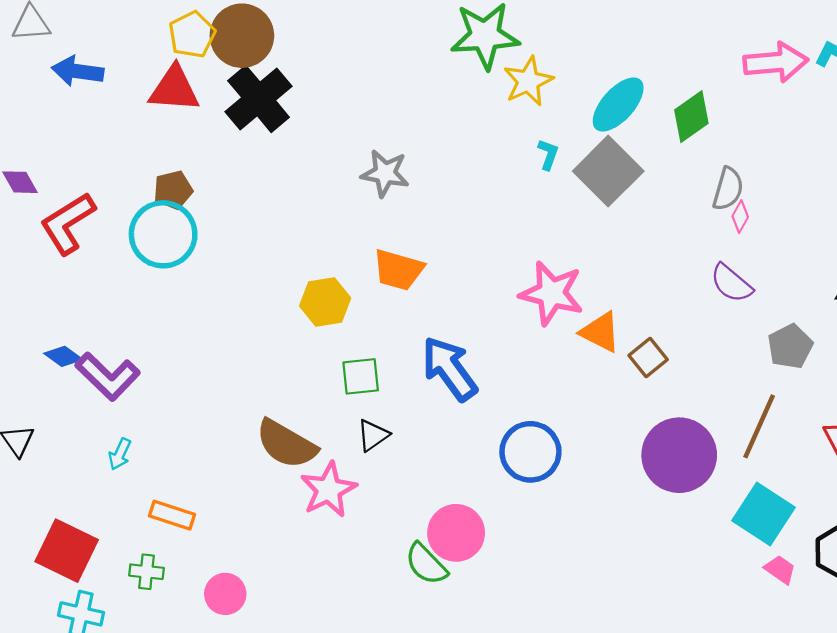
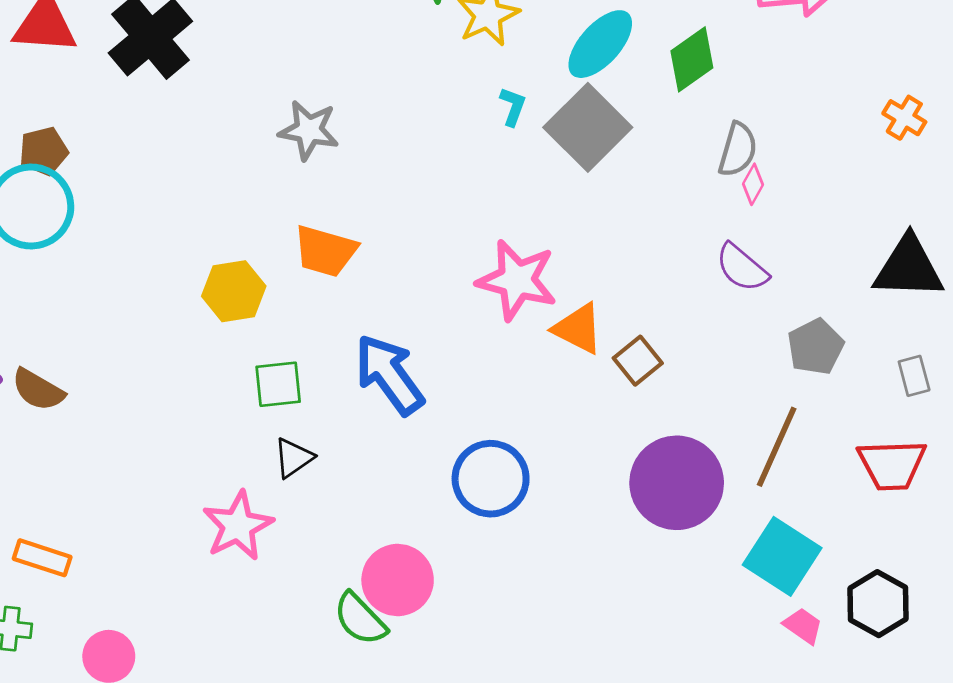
brown semicircle: (286, 444) -> (38, 390), moved, size x0.7

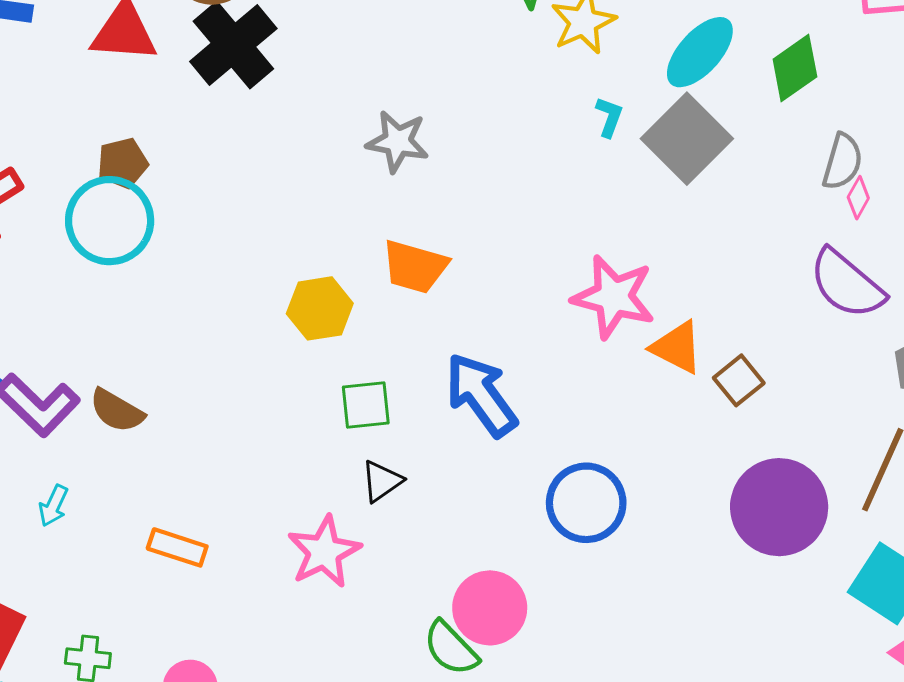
purple semicircle: (742, 268) -> (847, 284), size x1.4
orange rectangle: (42, 558) -> (177, 547), moved

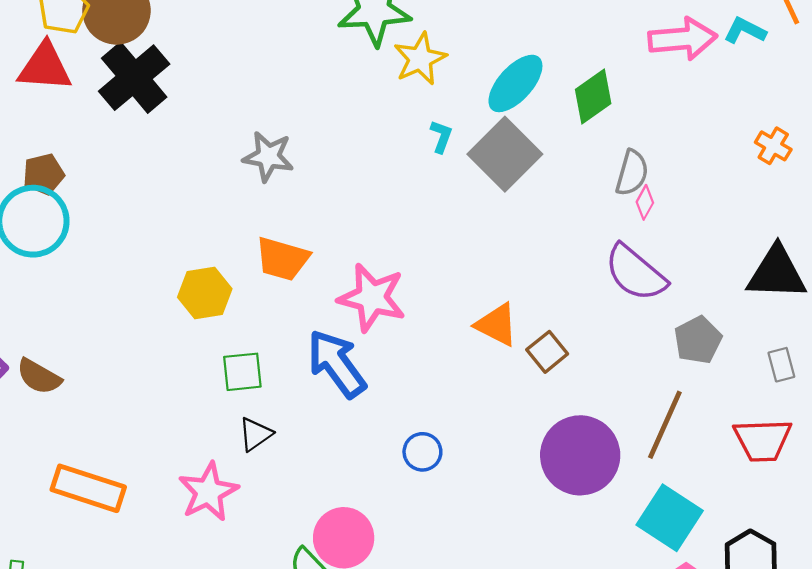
pink star: (614, 297) -> (372, 298), moved
blue circle: (586, 503) -> (422, 452), size x0.6
orange rectangle: (177, 547) -> (88, 488), size x1.5

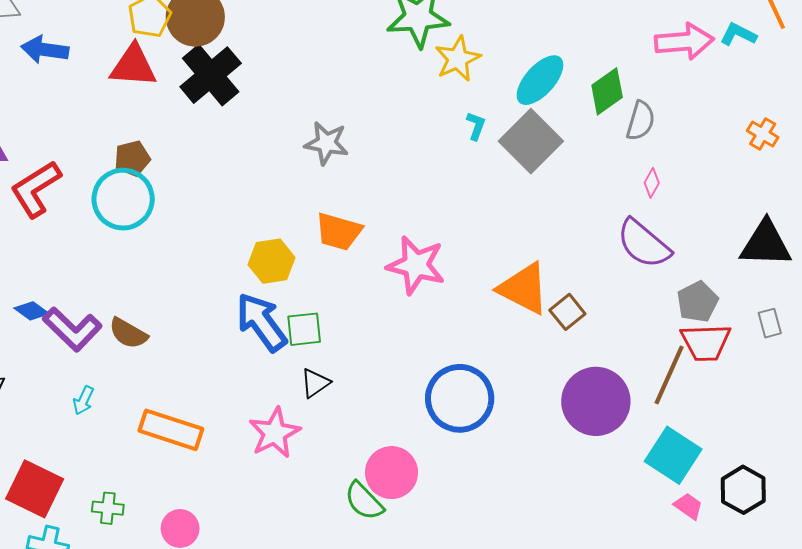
gray semicircle: (632, 173) -> (641, 121), moved
orange triangle: (497, 325) -> (524, 289), size x1.4
blue arrow: (337, 364) -> (261, 322), moved
red trapezoid: (763, 440) -> (706, 342), moved
blue circle: (422, 452) -> (460, 398), size x2.0

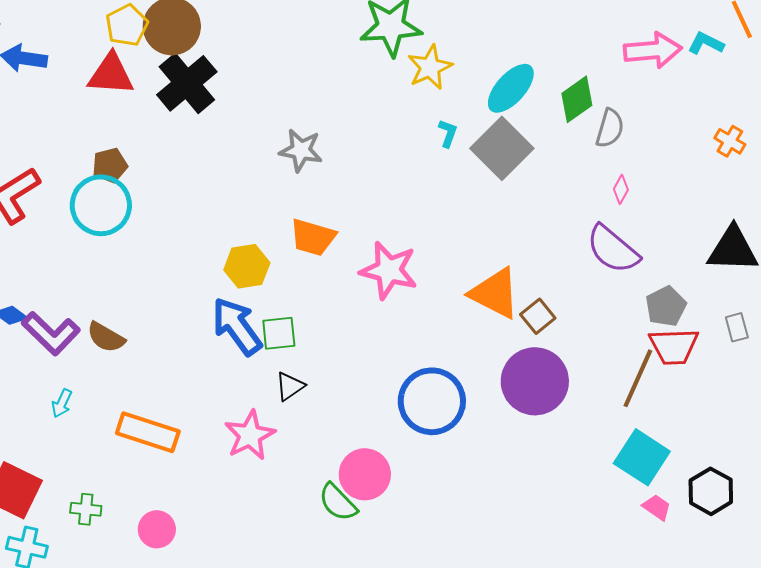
purple circle: (596, 401) -> (535, 381), moved

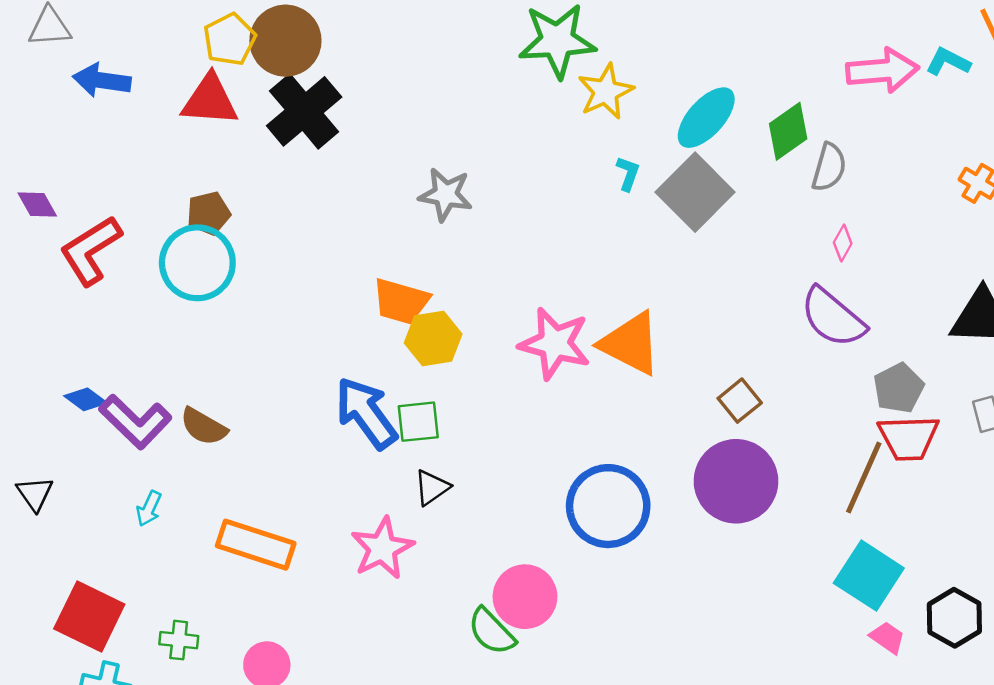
orange trapezoid: (313, 237) -> (401, 301), moved
yellow hexagon: (247, 266) -> (433, 339), moved
orange triangle: (495, 293) -> (630, 343), moved

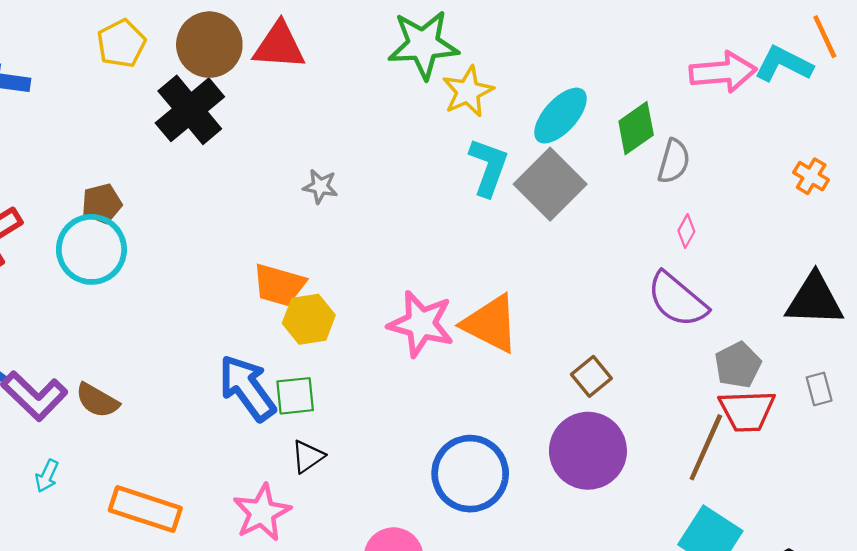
brown circle: (285, 41) -> (209, 45), moved
cyan L-shape: (948, 62) -> (784, 64), size x1.4
red triangle: (210, 100) -> (279, 46), moved
cyan L-shape: (628, 173) -> (488, 167), size x1.8
gray star: (446, 195) -> (320, 186), size x0.7

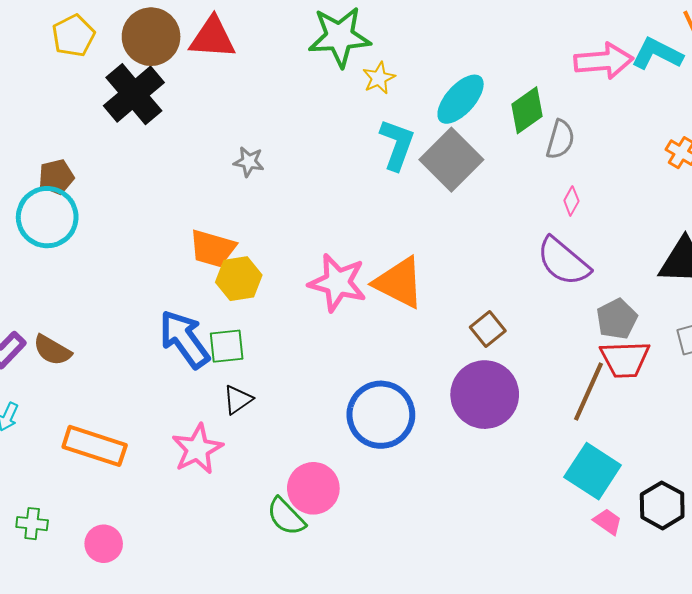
yellow star: (468, 92) -> (379, 78), size x0.7

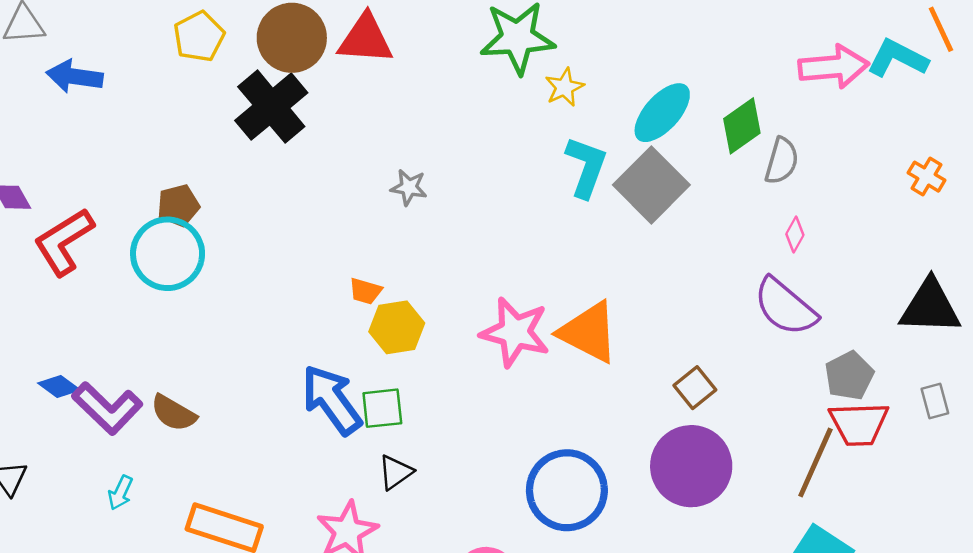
orange trapezoid: (213, 248) -> (365, 291), size x0.6

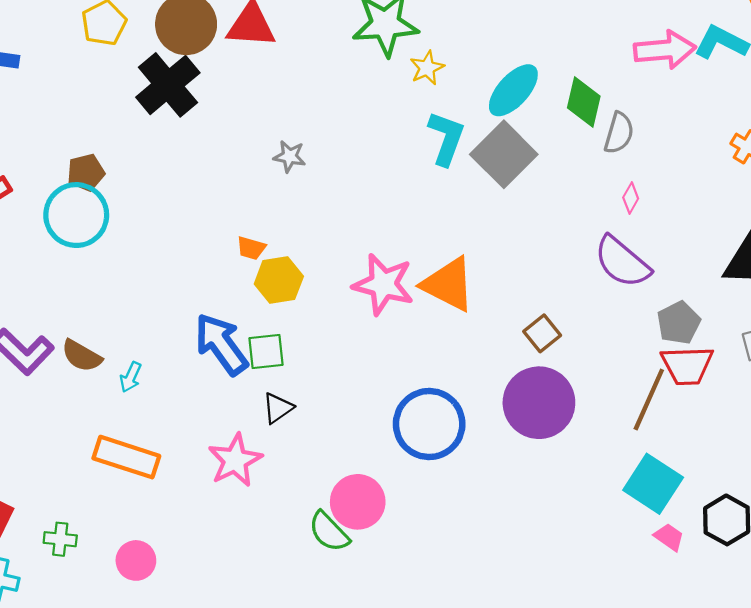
green diamond: (742, 126) -> (584, 102), turned -42
cyan arrow: (120, 493) -> (131, 377), moved

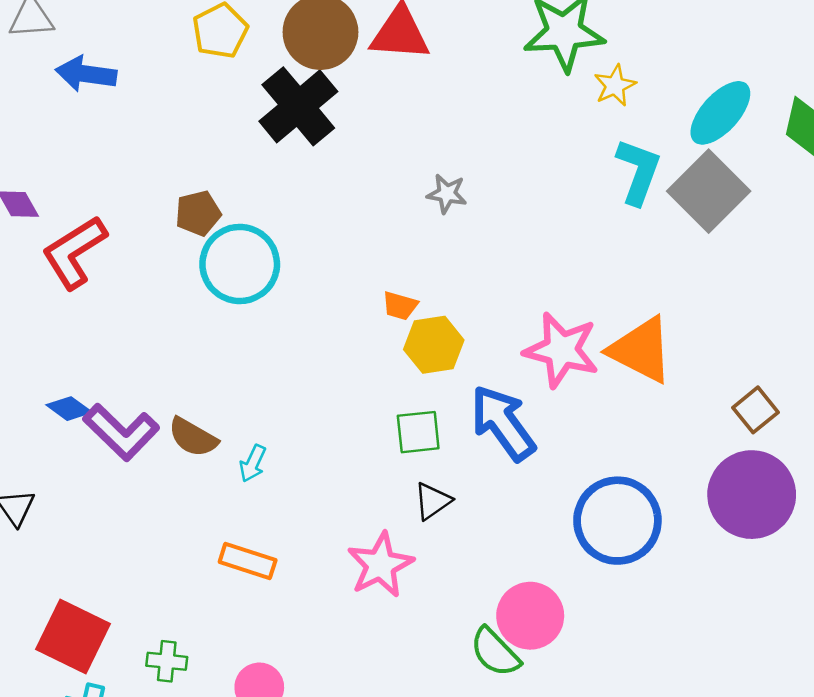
cyan circle: (76, 215) -> (240, 264), moved
blue arrow: (221, 344) -> (503, 423), moved
orange rectangle: (126, 457) -> (248, 561), size x0.7

